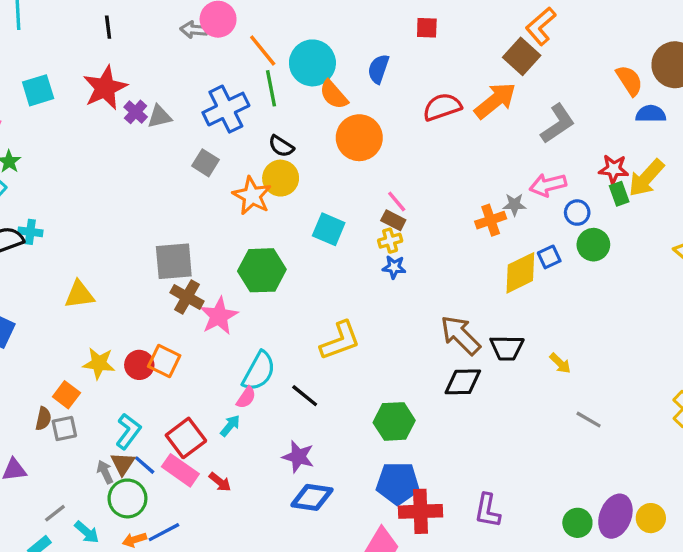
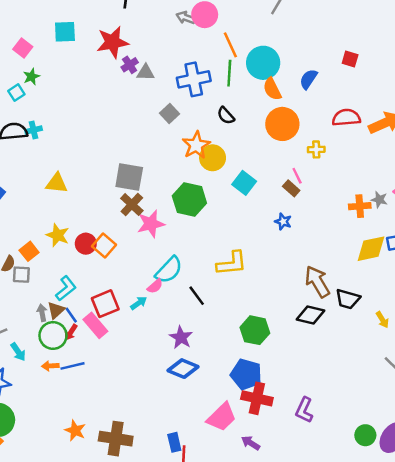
yellow circle: (281, 178) -> (213, 158), moved
cyan cross: (30, 232) -> (33, 130), turned -35
yellow cross: (390, 241) -> (316, 149), moved
red arrow: (220, 482) -> (71, 332), moved, turned 70

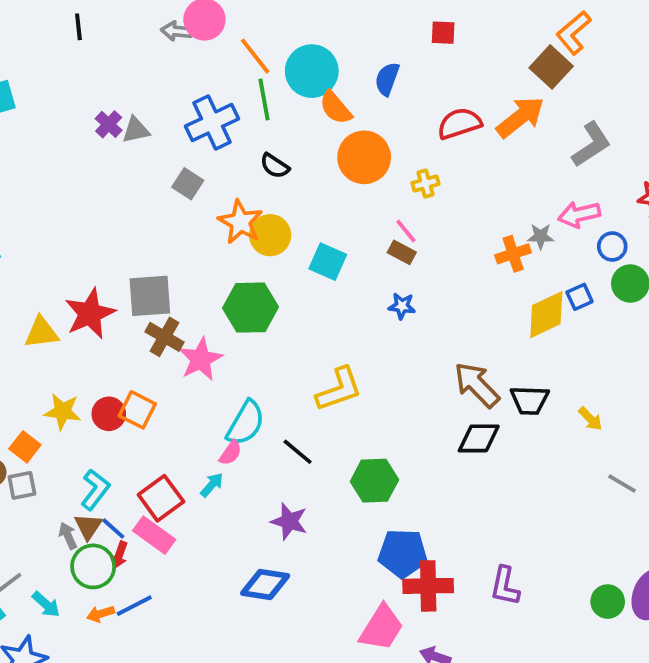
red star: (112, 42) -> (90, 314), moved
green hexagon: (255, 330) -> (374, 481), moved
blue diamond: (183, 369) -> (265, 585), moved

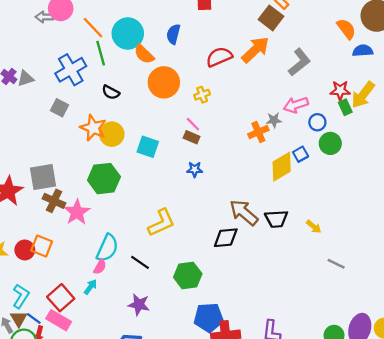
black diamond: (479, 438) -> (226, 238), moved

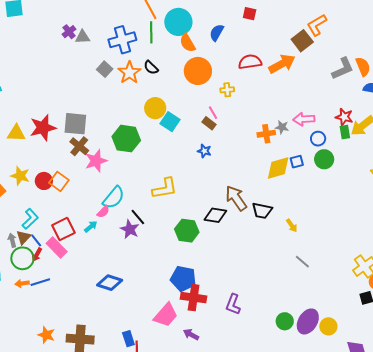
gray L-shape: (299, 62) -> (343, 69), moved
orange star: (93, 128) -> (129, 73), moved
yellow circle: (112, 134) -> (155, 108), moved
green hexagon: (188, 276) -> (187, 231), moved
purple star: (139, 305) -> (130, 229), moved

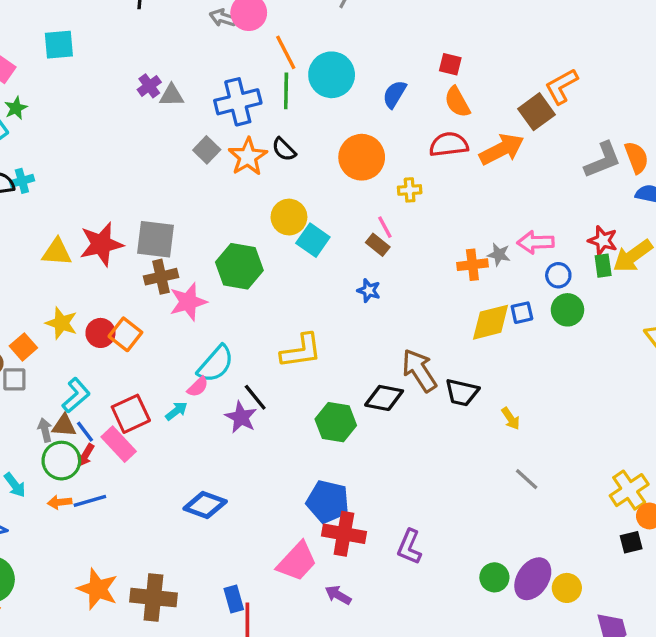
orange semicircle: (187, 43) -> (457, 102), moved
brown cross: (79, 146) -> (161, 277), turned 36
brown triangle: (23, 237) -> (64, 426), turned 49
orange star: (46, 335) -> (98, 589), size x1.4

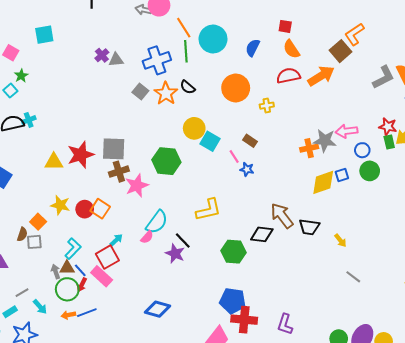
pink line: (385, 227) -> (234, 157), moved
gray star: (499, 255) -> (325, 141), size x1.6
cyan arrow: (176, 411) -> (116, 240), moved

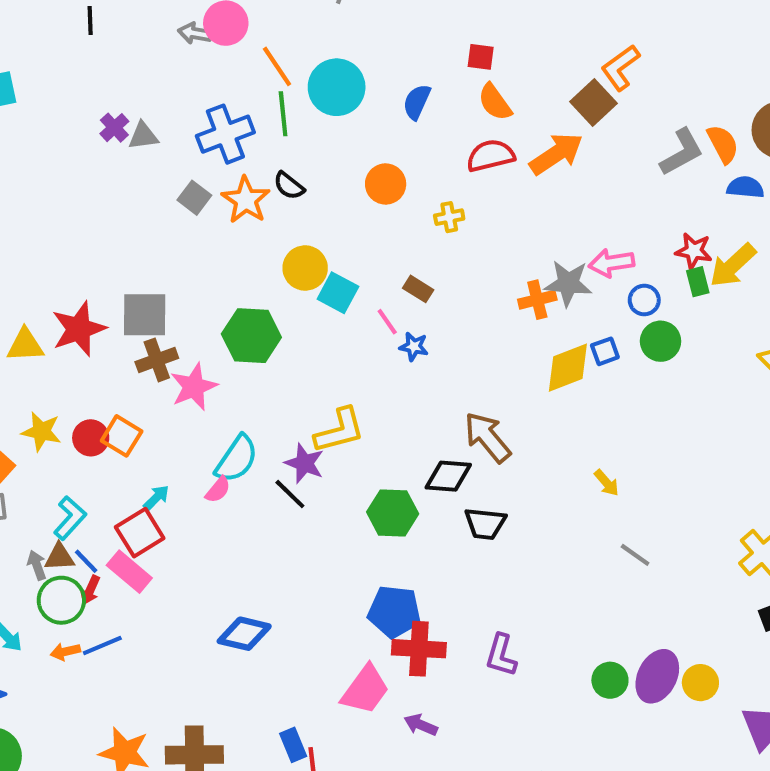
orange circle: (236, 88) -> (386, 184), size x0.7
black trapezoid: (309, 227) -> (485, 524), moved
purple star: (175, 254) -> (304, 463), moved

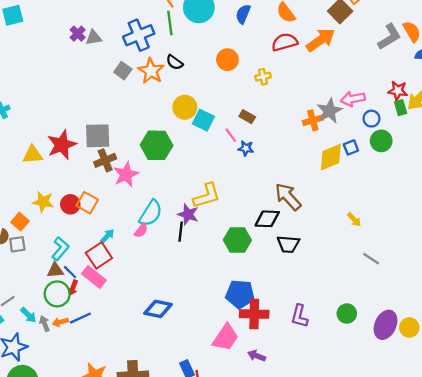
gray star: (568, 283) -> (329, 111), turned -30
black line: (290, 494) -> (181, 232), turned 54
gray arrow: (37, 565) -> (44, 324), moved
green circle: (610, 680) -> (347, 314), moved

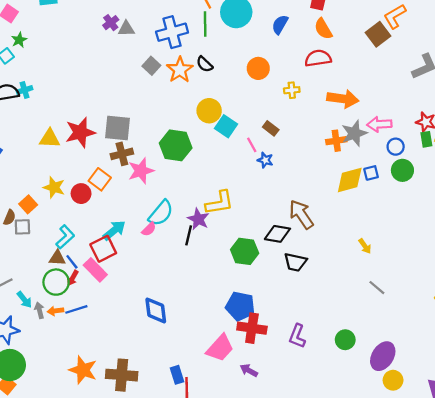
orange arrow: (321, 40) -> (343, 99), moved, turned 36
orange square: (87, 203) -> (100, 179), moved
cyan arrow: (107, 236) -> (114, 230), size x1.5
blue diamond: (158, 309) -> (156, 310), turned 64
yellow circle: (409, 327) -> (393, 380), moved

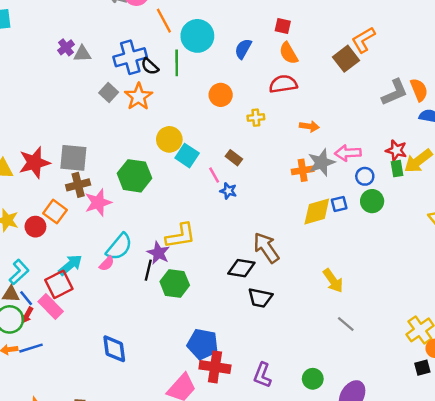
green line: (205, 24) -> (177, 63), moved
black semicircle: (205, 64) -> (150, 66), moved
orange arrow: (343, 99) -> (309, 126), size x0.6
yellow arrow: (365, 246) -> (333, 281), size x1.5
green hexagon: (245, 251) -> (175, 283), moved

